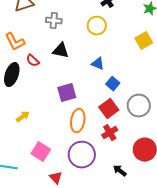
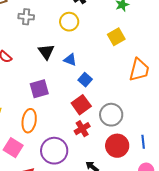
black triangle: (61, 51) -> (46, 52), moved, turned 42
gray circle: (139, 106) -> (111, 115), moved
orange ellipse: (78, 121) -> (29, 121), moved

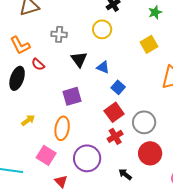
gray cross: (26, 17) -> (59, 34), moved

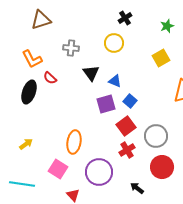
purple square: (72, 96) -> (106, 104), moved
yellow arrow: (28, 120) -> (26, 144), moved

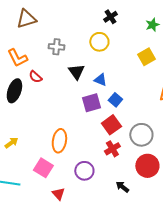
purple circle: (99, 172) -> (84, 171), size x0.7

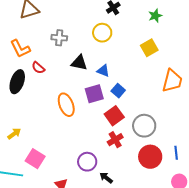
black triangle: (76, 72) -> (79, 63), turned -42
orange ellipse: (59, 141) -> (66, 105), moved, turned -30
pink square: (43, 168) -> (35, 159), moved
black arrow: (122, 187) -> (106, 178), moved

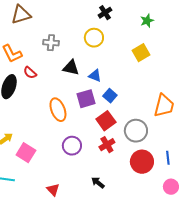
orange trapezoid: (172, 81) -> (164, 106), moved
pink square: (35, 159) -> (26, 153), moved
purple circle: (87, 162) -> (72, 146), moved

